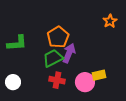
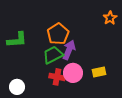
white circle: (13, 82) -> (17, 87), moved
pink circle: (85, 82) -> (73, 73), moved

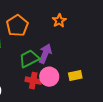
orange star: (110, 18) -> (59, 21), moved
orange pentagon: (58, 34) -> (17, 26), moved

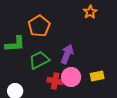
orange star: (59, 21) -> (90, 12), moved
green trapezoid: (29, 59) -> (39, 60), moved

